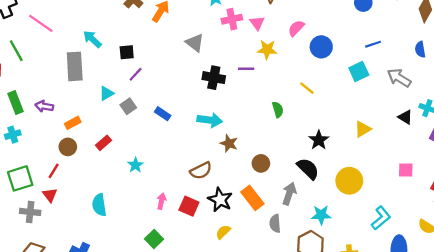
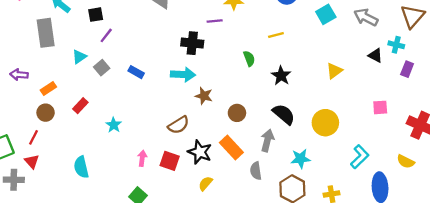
black cross: (214, 78) -> (192, 43), moved
yellow line: (307, 88) -> (276, 35), turned -49
black star: (319, 140) -> (281, 76), moved

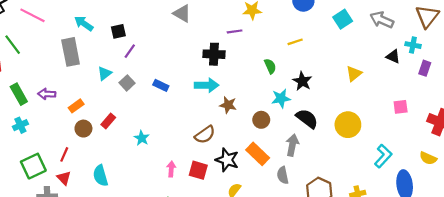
brown circle: (46, 113) -> (83, 129), moved
cyan star: (301, 159) -> (281, 98), moved
cyan semicircle: (81, 167) -> (101, 176), moved

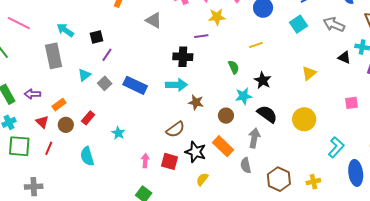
blue rectangle: (161, 85) -> (135, 85), size x1.6
green square: (33, 166) -> (19, 146), moved, turned 30
cyan semicircle: (101, 176) -> (87, 156), moved
red triangle: (64, 178) -> (42, 122), moved

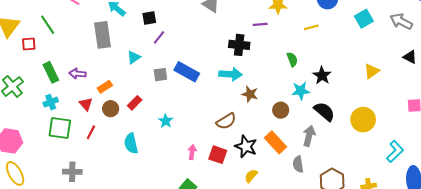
yellow line: (256, 45) -> (311, 27), moved
gray square: (105, 83) -> (160, 75), moved, turned 32

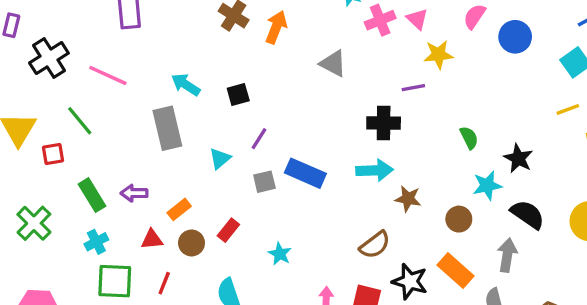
yellow line: (311, 27) -> (568, 109), moved
purple line: (159, 37) -> (259, 139), moved
red triangle: (86, 104) -> (152, 239), turned -48

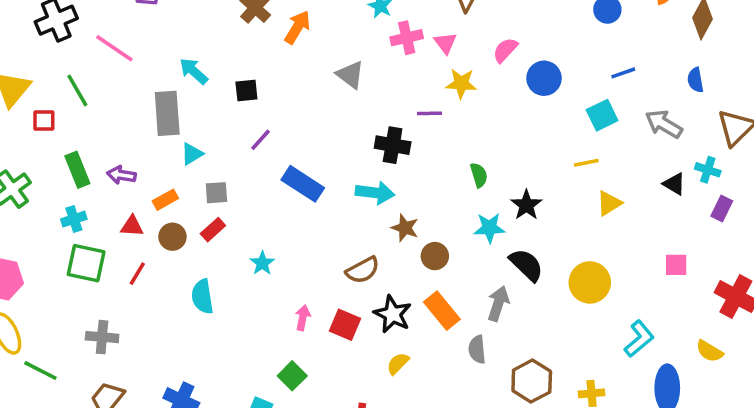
cyan triangle: (220, 159) -> (192, 154), moved
gray square: (264, 182) -> (216, 193), moved
brown circle: (459, 219) -> (435, 256), moved

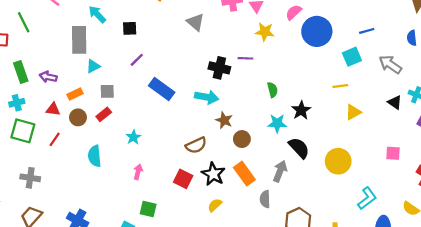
blue circle: (544, 78) -> (317, 31), size x1.4
purple line: (430, 113) -> (245, 58), moved
pink arrow: (303, 318) -> (138, 172), moved
green square: (292, 376) -> (148, 209), turned -35

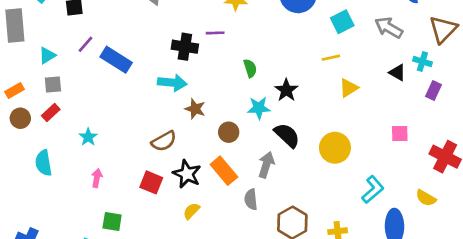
cyan triangle: (93, 66) -> (47, 55), moved
blue rectangle: (162, 89) -> (116, 60), moved
brown circle: (242, 139) -> (229, 132), moved

